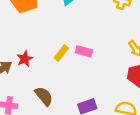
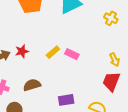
brown semicircle: (44, 96) -> (32, 85), turned -78

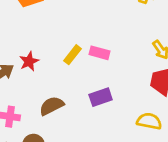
purple rectangle: (66, 100) -> (101, 97), moved

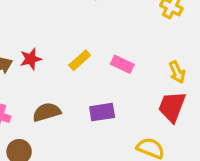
pink rectangle: (100, 53) -> (122, 64), moved

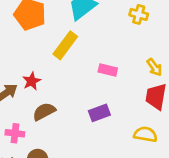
yellow rectangle: (80, 60) -> (65, 45), moved, size x1.5
brown semicircle: (47, 112) -> (44, 112), moved

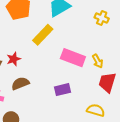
yellow arrow: (154, 67) -> (98, 61), moved
pink rectangle: (108, 70) -> (73, 58), size x1.6

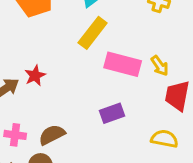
yellow rectangle: (43, 35) -> (93, 33), moved
brown semicircle: (20, 83) -> (52, 135), moved

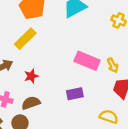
yellow rectangle: (93, 33) -> (25, 39), moved
red star: (35, 76) -> (31, 76), moved

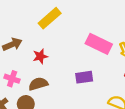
yellow rectangle: (25, 39) -> (50, 18), moved

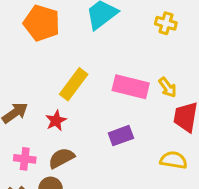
yellow rectangle: (50, 18) -> (74, 84), moved

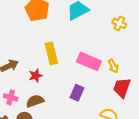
yellow rectangle: (74, 84) -> (51, 53), turned -60
purple rectangle: (121, 136) -> (77, 93), turned -56

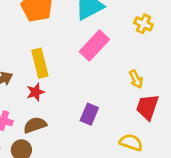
yellow rectangle: (51, 53) -> (40, 63), moved
pink rectangle: (89, 61) -> (94, 45), moved, turned -70

